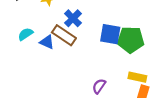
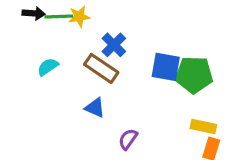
blue triangle: (47, 42) -> (95, 108), moved
purple semicircle: (99, 86) -> (128, 139), moved

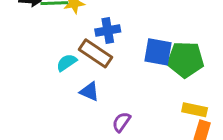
blue cross: (114, 45) -> (108, 31), turned 35
cyan semicircle: (48, 67) -> (67, 63), moved

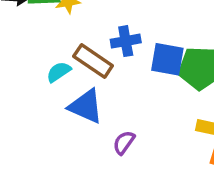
blue cross: (108, 31) -> (126, 41), moved
blue triangle: (89, 92) -> (86, 106), size x1.5

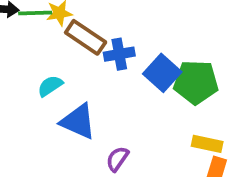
blue square: (167, 59) -> (162, 73), turned 32
brown rectangle: (93, 61) -> (86, 37), moved

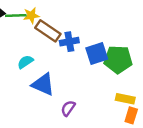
blue square: (162, 73) -> (97, 54), turned 30

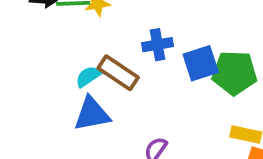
brown rectangle: (48, 31) -> (118, 73), moved
blue triangle: (43, 84) -> (92, 114), moved, turned -35

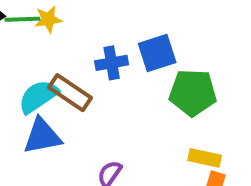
blue square: (201, 63) -> (157, 53), moved
cyan semicircle: (88, 76) -> (38, 97), size x1.5

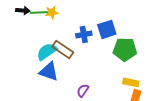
blue triangle: (42, 136) -> (49, 71), turned 30

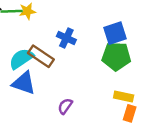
blue square: (107, 29) -> (115, 33), moved
blue cross: (84, 34) -> (66, 38), turned 35

